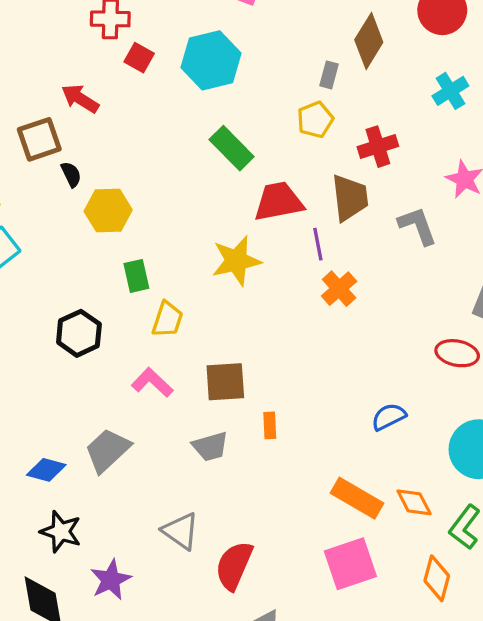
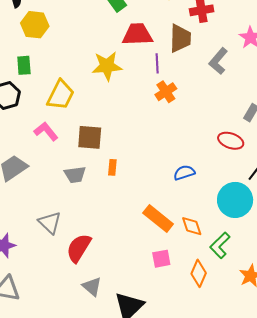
gray L-shape: (418, 226) -> (218, 61), turned -128
green rectangle: (136, 276) -> (24, 65), moved
yellow trapezoid: (167, 319) -> (61, 95), size x1.4
pink square: (350, 564) -> (161, 259), moved, size x0.6

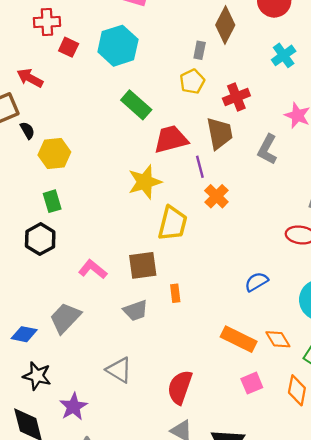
yellow trapezoid: (61, 95) -> (173, 223), moved
red semicircle: (79, 248) -> (180, 387), moved

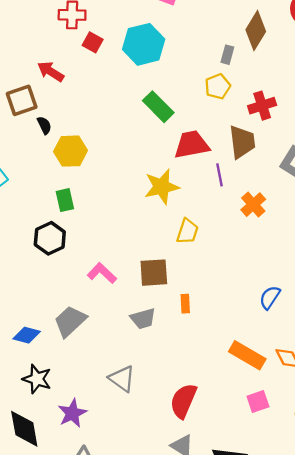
orange cross: (216, 196) -> (253, 205), moved
yellow trapezoid: (173, 223) -> (187, 231), size x0.7
blue semicircle: (256, 282) -> (270, 297), turned -30

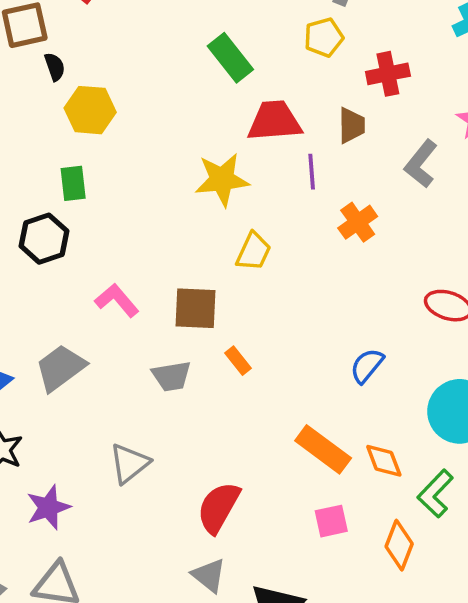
brown trapezoid: (242, 142) -> (352, 125), size x0.7
orange rectangle: (185, 304) -> (238, 361), turned -42
gray triangle: (122, 379) -> (129, 463), turned 40

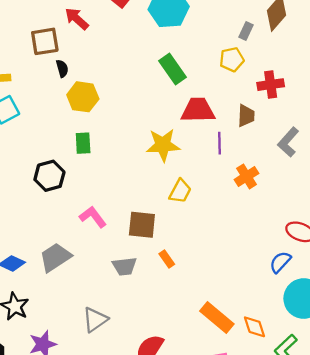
green rectangle: (73, 183) -> (83, 143), moved
blue semicircle: (367, 366) -> (280, 262), moved

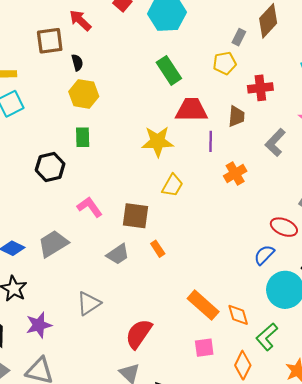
black semicircle: (62, 68) -> (77, 63), moved
gray trapezoid: (124, 266) -> (118, 254), turned -30

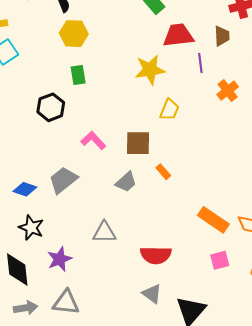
gray triangle: (89, 303) -> (104, 232), turned 40
red semicircle: (139, 334) -> (156, 255), turned -116

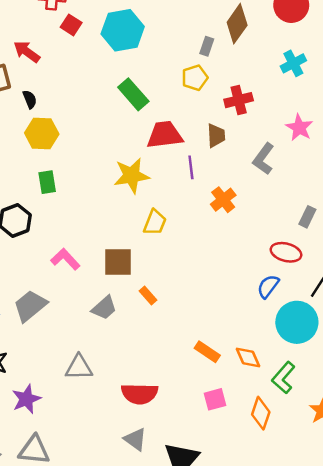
orange rectangle: (213, 220) -> (207, 352), size x0.7

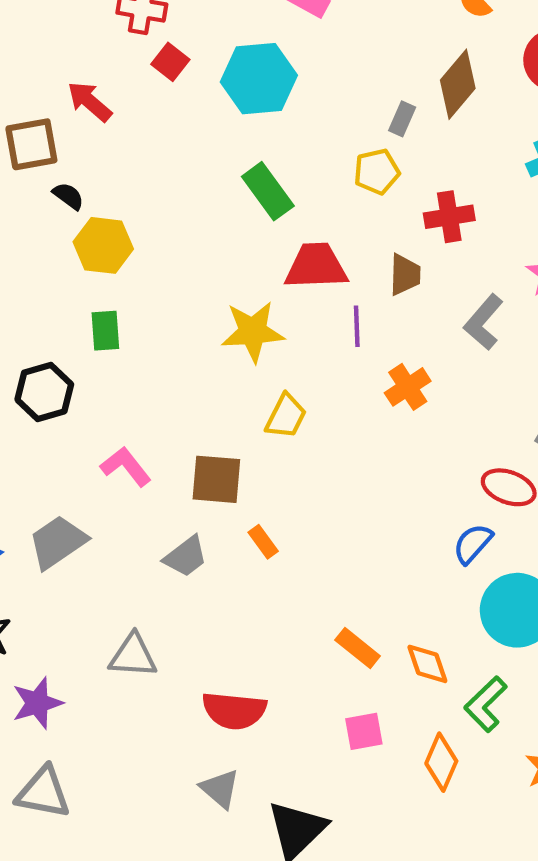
black semicircle: (30, 99) -> (68, 196), moved, turned -36

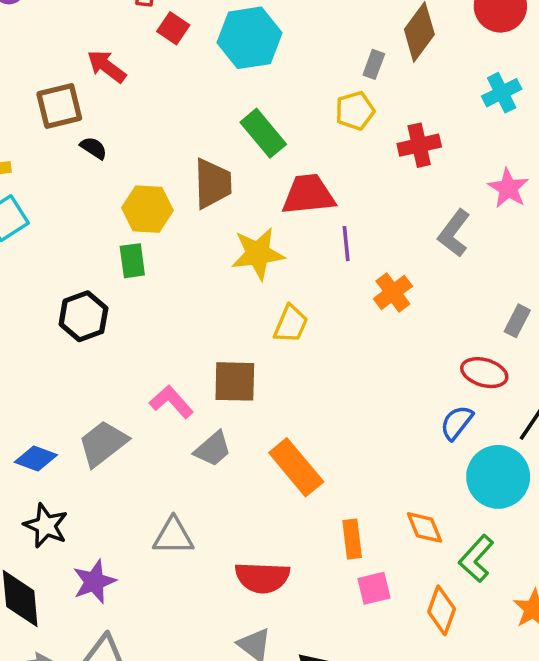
yellow hexagon: (103, 245) -> (147, 209), moved
brown trapezoid: (405, 275) -> (213, 183), moved, size x1.4
pink L-shape: (126, 467) -> (171, 402), moved
orange rectangle: (263, 542) -> (296, 467), moved, size x2.0
orange rectangle: (358, 648) -> (352, 539), moved, turned 48

